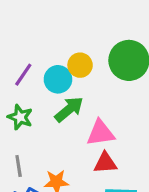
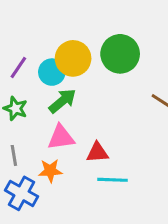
yellow circle: (80, 65) -> (73, 58), size x1.5
pink triangle: (101, 133) -> (61, 137), moved

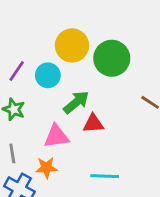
yellow circle: (73, 58) -> (72, 45), moved
green arrow: (62, 101) -> (76, 102), moved
red triangle: (97, 152) -> (93, 124), moved

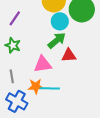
cyan circle: (48, 75) -> (60, 21), moved
cyan line: (105, 176) -> (50, 88), moved

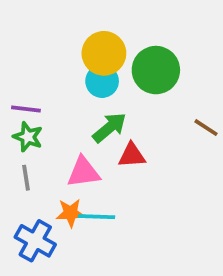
purple line: (15, 18) -> (26, 109), moved, turned 63
cyan circle: (60, 21) -> (102, 81), moved
gray line: (12, 76) -> (26, 178), moved

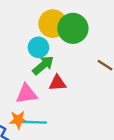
yellow circle: (104, 53) -> (53, 24), moved
cyan circle: (102, 81) -> (38, 47), moved

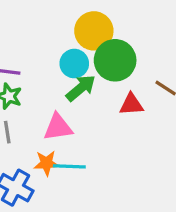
green circle: (73, 28) -> (115, 60), moved
red triangle: (57, 83) -> (131, 104), moved

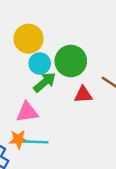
yellow circle: (94, 31) -> (28, 39), moved

